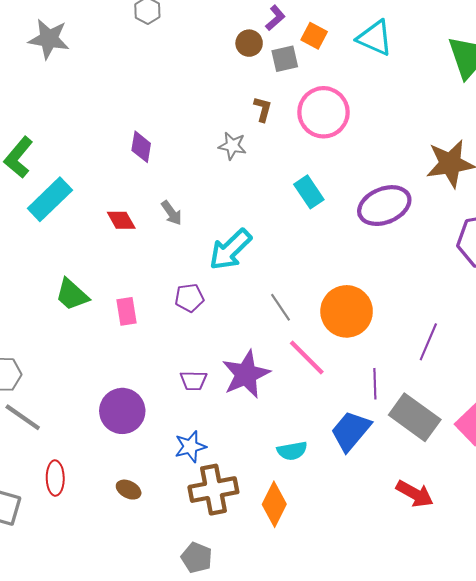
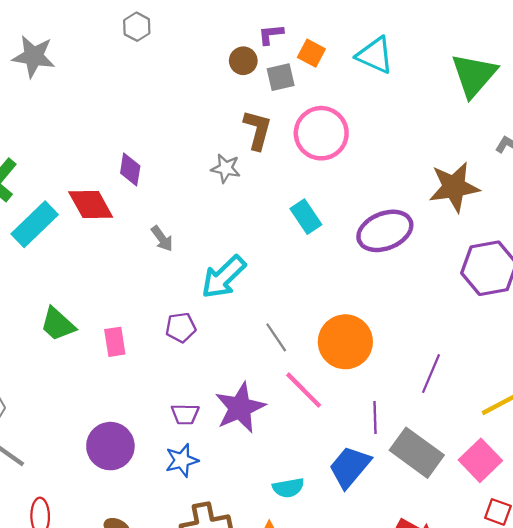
purple L-shape: (275, 18) -> (271, 34), turned -145
brown L-shape: (263, 109) -> (258, 130), size x1.5
red diamond: (121, 220) -> (91, 205), moved, size x1.5
blue star: (190, 447) -> (182, 460), moved

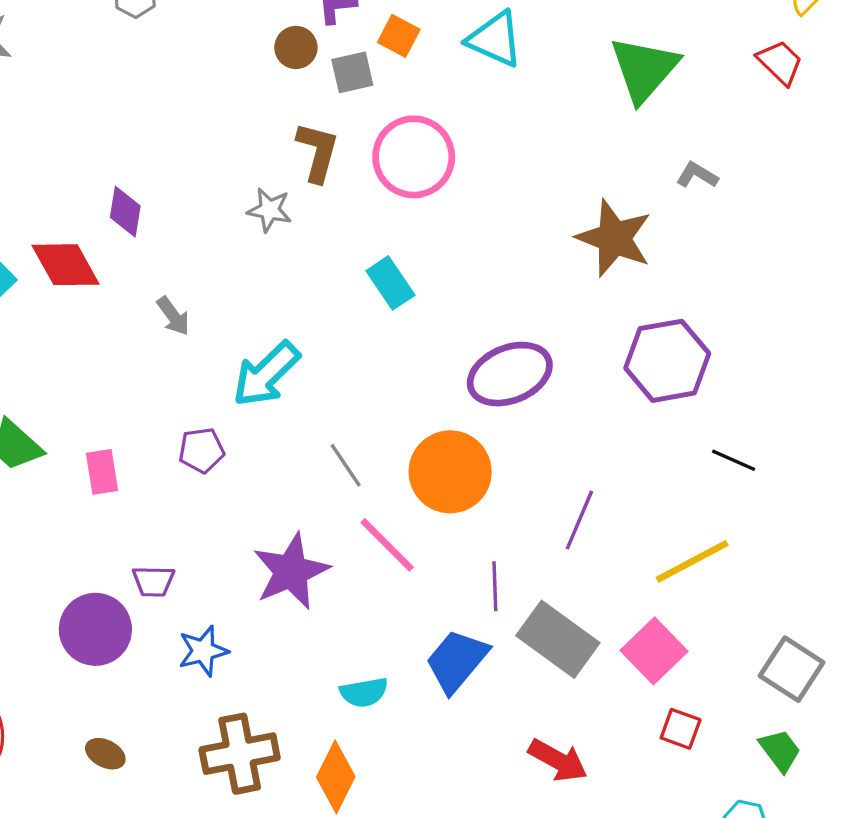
brown star: (454, 187) -> (614, 238), turned 30
purple ellipse: (385, 231) -> (510, 374), moved
purple trapezoid: (185, 414) -> (153, 581), moved

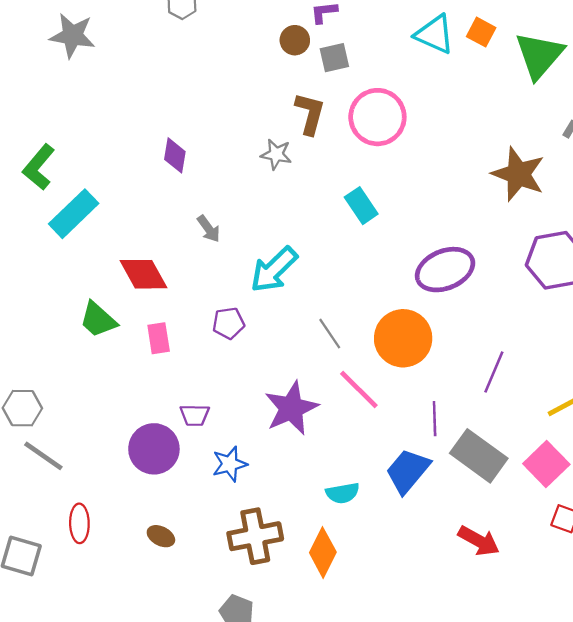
orange square: (399, 36) -> (481, 32), moved
red diamond: (66, 265) -> (143, 274), moved

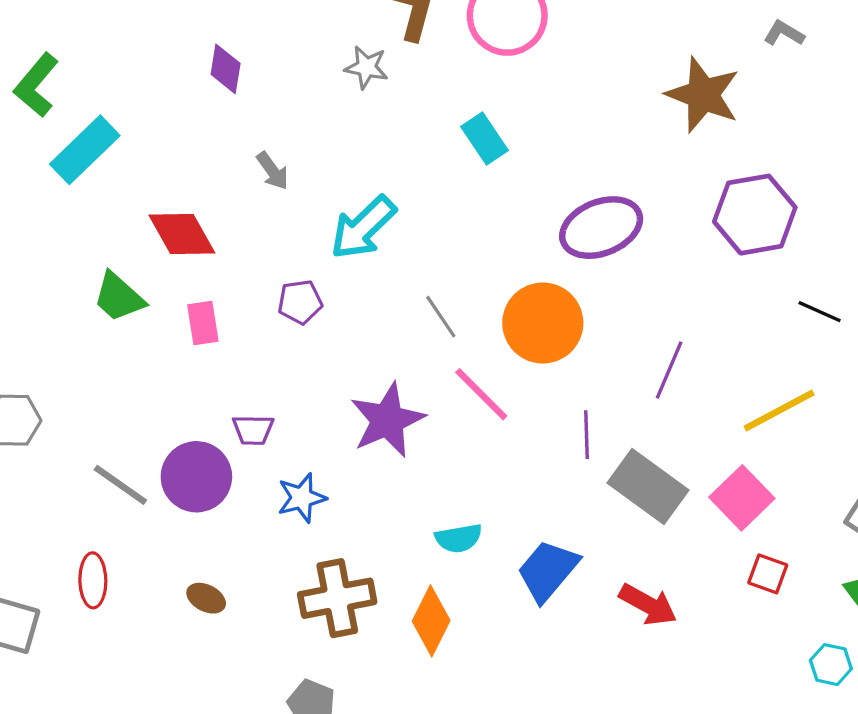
gray line: (43, 456) -> (120, 485), moved
blue trapezoid: (408, 471) -> (548, 571), moved

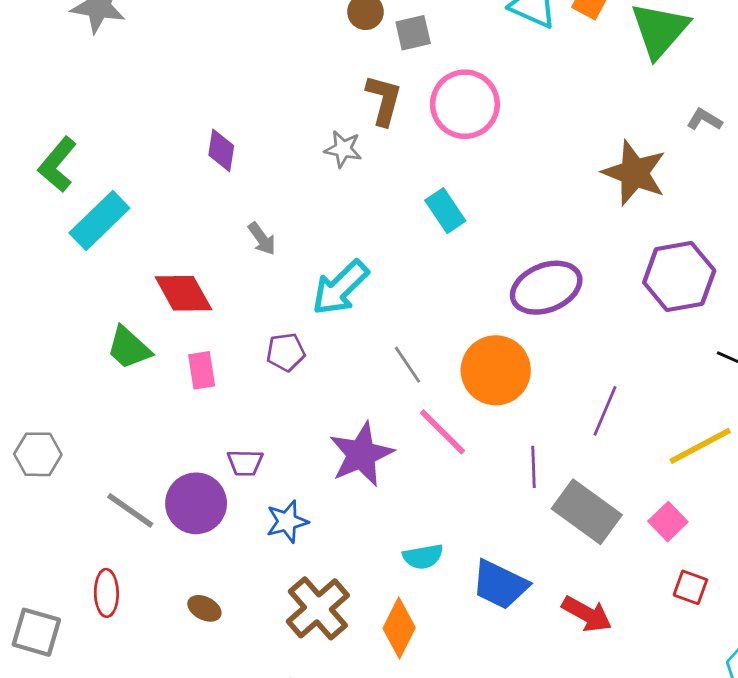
pink square: (742, 498) -> (668, 522), size x0.7
blue trapezoid: (548, 571) -> (500, 585), turned -104
brown cross: (337, 598) -> (318, 608), turned -30

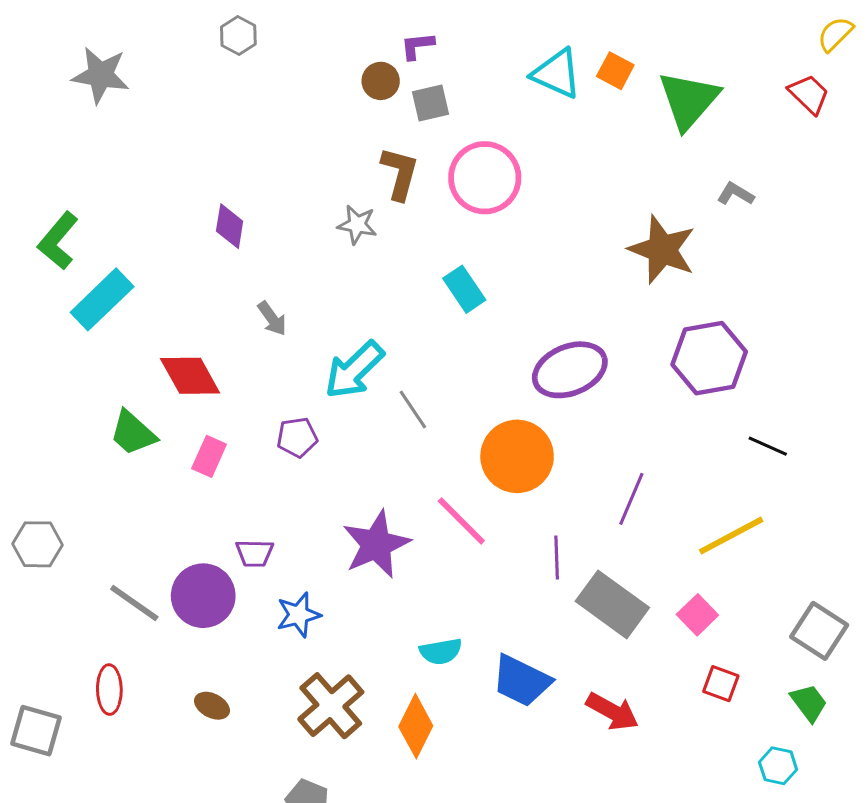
gray line: (408, 365) -> (413, 409), moved
pink rectangle: (202, 370) -> (209, 456), turned 33

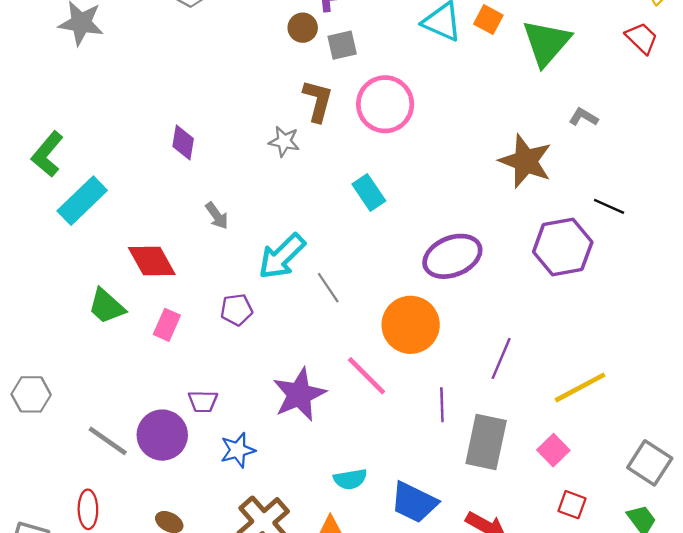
black line: (768, 446) -> (609, 206), moved
gray rectangle: (612, 604) -> (486, 442), turned 66

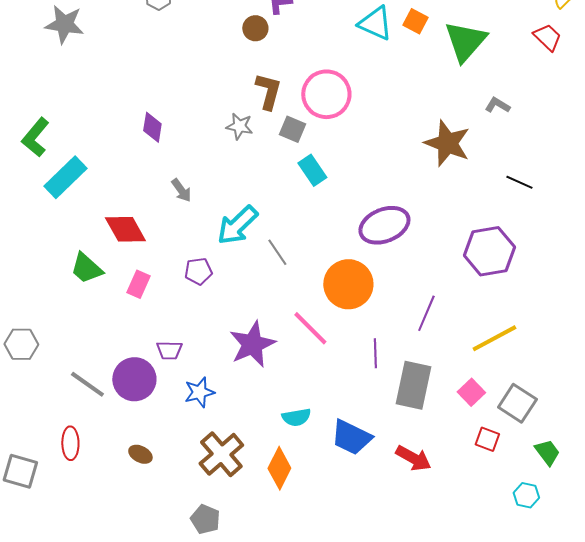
gray square: (342, 45) -> (292, 129), moved, turned 36
purple hexagon: (563, 247) -> (489, 251), moved
gray square: (650, 463) -> (517, 403), moved

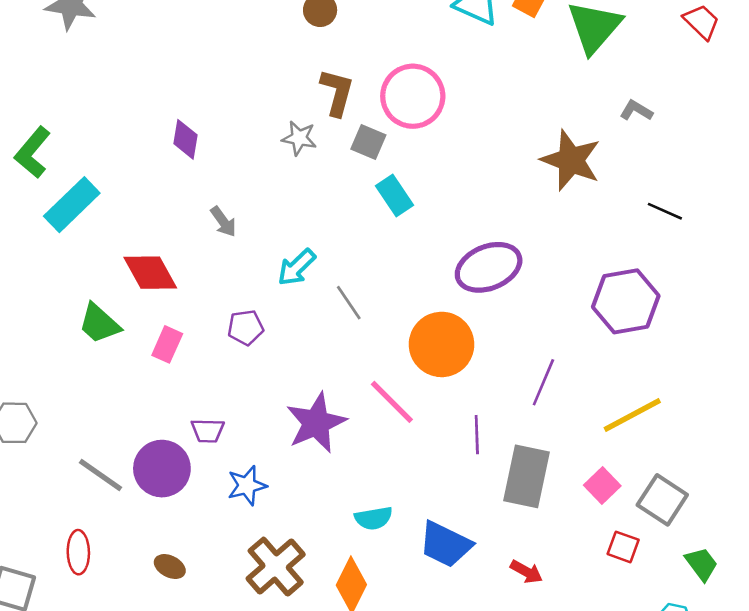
cyan arrow: (237, 225) -> (297, 267), size x0.7
red arrow: (413, 458) -> (526, 572), size x0.7

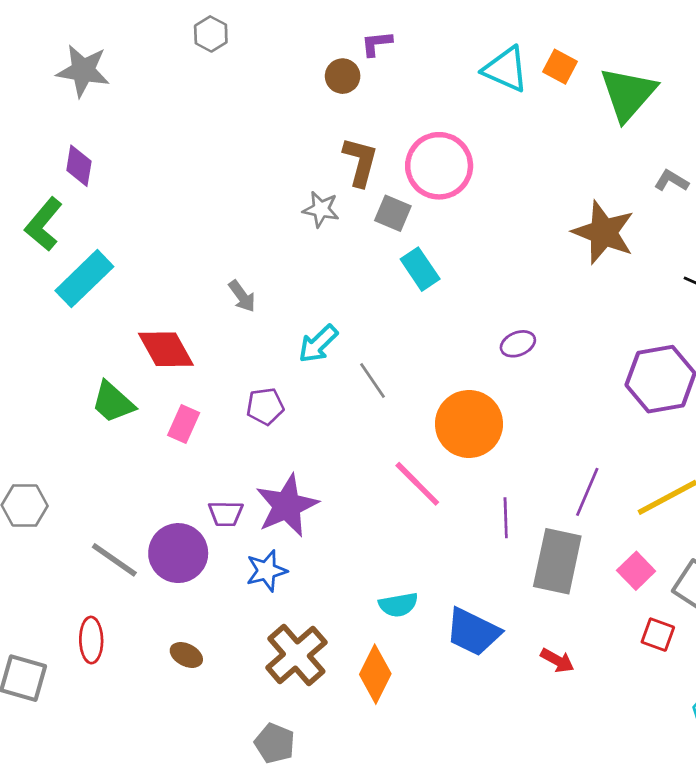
purple diamond: (185, 139) -> (79, 166), moved
purple ellipse: (489, 267) -> (518, 344), size x0.5
purple line: (543, 382) -> (587, 492), moved
purple star: (316, 423) -> (287, 506), moved

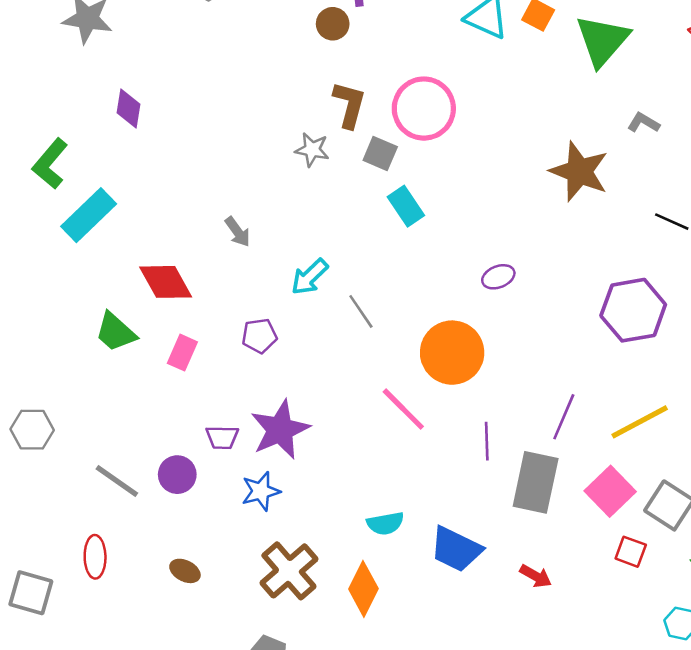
purple diamond: (79, 166) -> (128, 109), moved
purple circle: (178, 553) -> (177, 475), size x0.7
pink square: (636, 571) -> (610, 491), size x1.4

